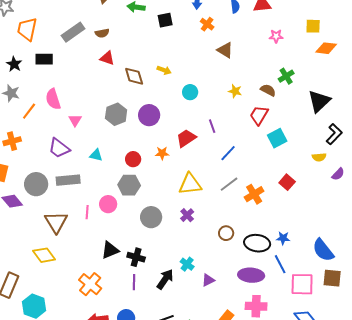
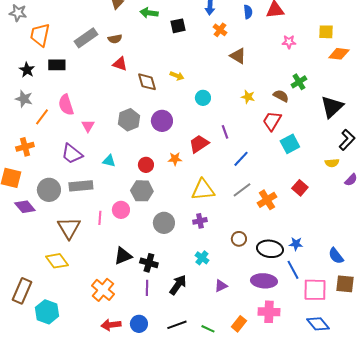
purple cross: (187, 215) -> (200, 221), turned 32
blue semicircle: (323, 250) -> (336, 256), size x0.7
cyan cross: (187, 264) -> (202, 258), moved

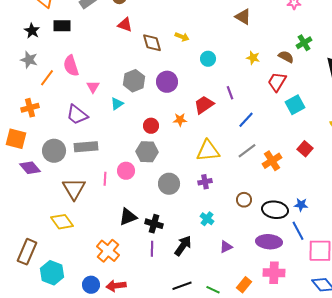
cyan triangle: (109, 161) -> (117, 104), moved, turned -48
blue circle: (139, 324) -> (91, 285), moved

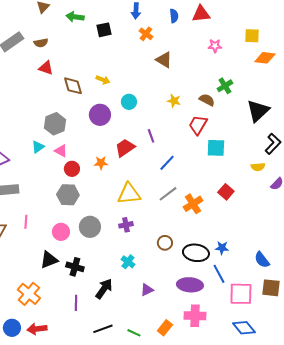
purple circle: (167, 82) -> (100, 115), moved
pink triangle: (93, 87) -> (61, 151), moved, turned -32
cyan square: (295, 105) -> (216, 148), turned 30
pink circle: (126, 171) -> (61, 232), moved
purple line: (152, 249) -> (76, 303), moved

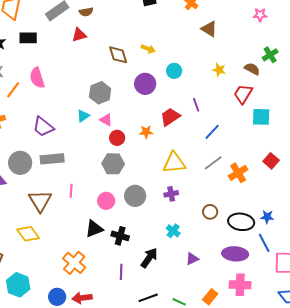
red triangle: (46, 68) -> (79, 35), moved, turned -35

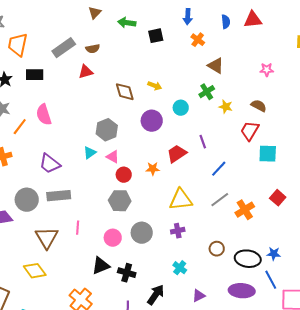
pink star: (260, 15) -> (267, 70), moved
green cross: (270, 55) -> (207, 92), moved

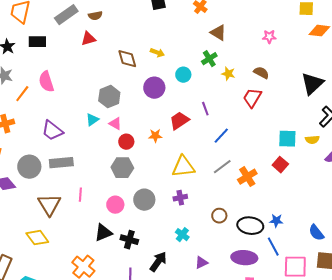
cyan square: (268, 154) -> (287, 139), moved

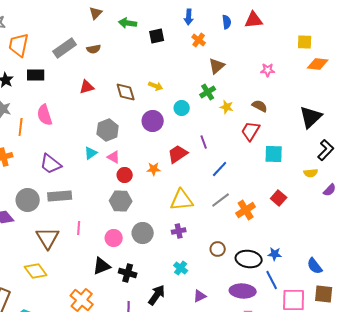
brown triangle: (218, 33) -> (217, 66), turned 48
red triangle: (88, 39) -> (87, 87), moved
orange line: (22, 94) -> (21, 127), turned -30
cyan square: (287, 139) -> (274, 154), moved

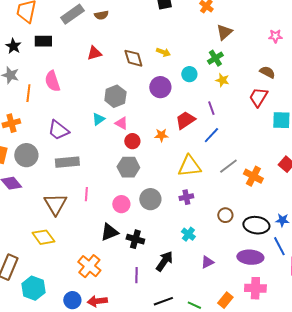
yellow star: (227, 107) -> (222, 80), moved
blue line: (220, 169) -> (211, 135), moved
gray circle: (28, 200) -> (26, 155), moved
orange cross: (246, 210) -> (253, 176), turned -30

